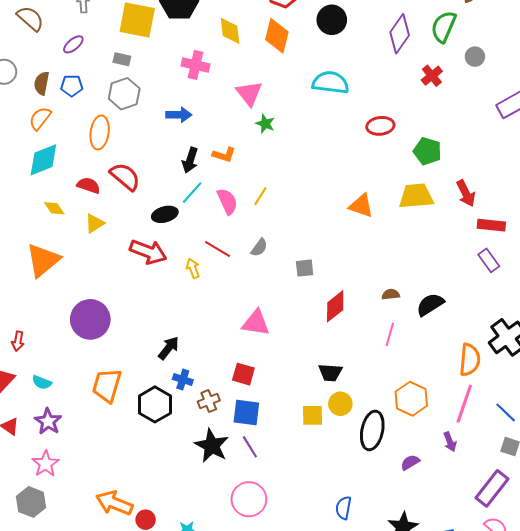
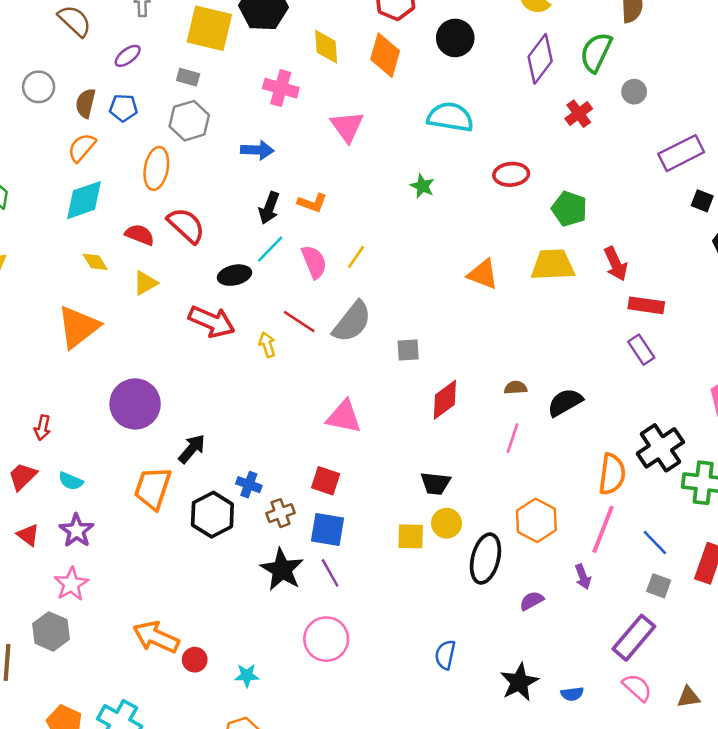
green star: (265, 124) -> (422, 186), moved
gray semicircle: (259, 248) -> (352, 322), size x1.8
black arrow: (169, 348) -> (192, 449), moved

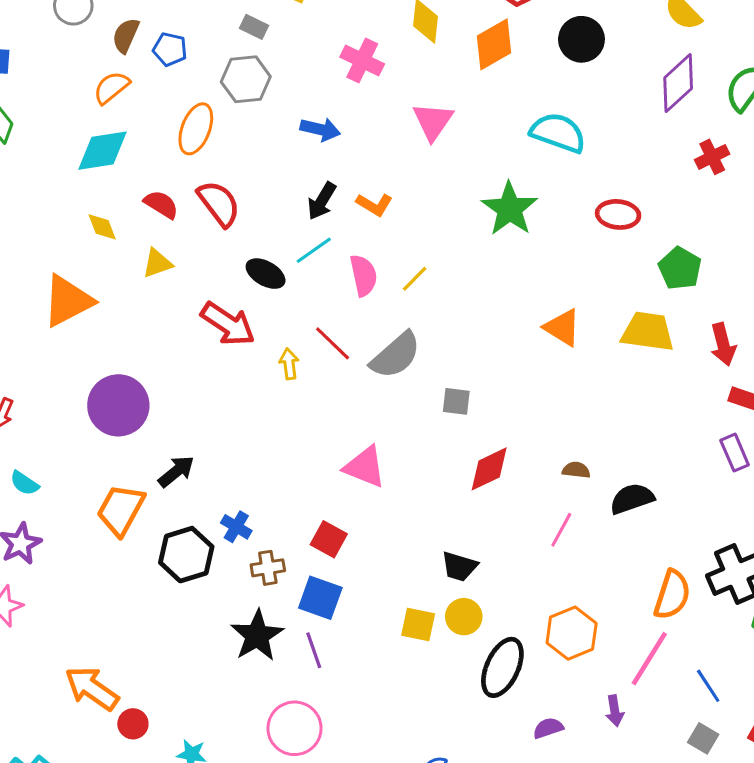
orange diamond: (385, 55) -> (494, 44), turned 33
green star: (422, 186) -> (510, 209), size x1.8
black ellipse: (235, 275) -> (266, 274), turned 32

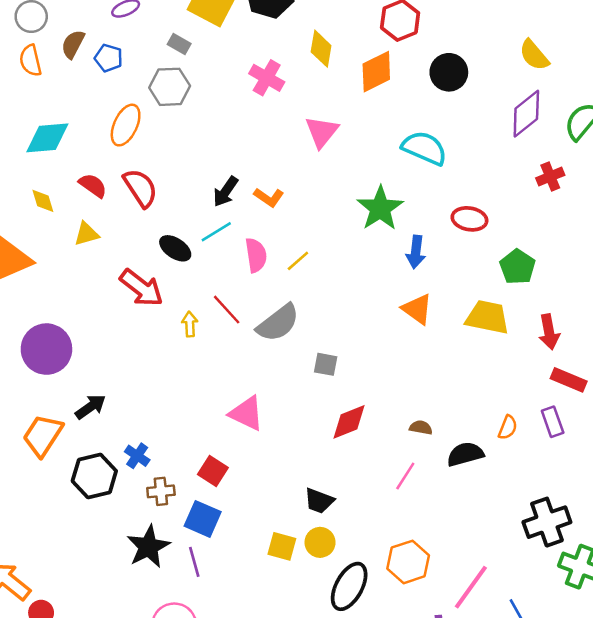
orange semicircle: (111, 87) -> (31, 61), moved, turned -68
blue arrow: (320, 129) -> (416, 252), moved, turned 80
orange semicircle: (672, 595) -> (508, 427), moved, size x0.6

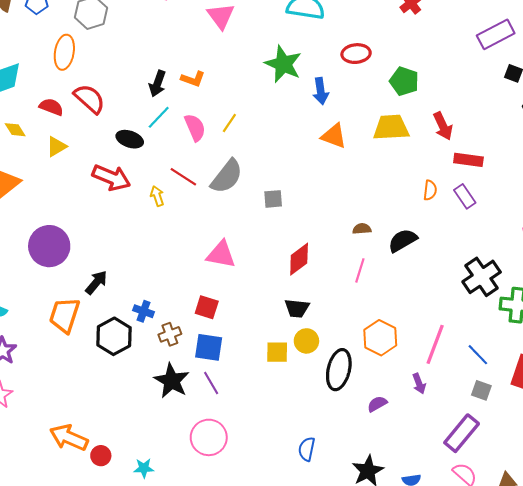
red diamond: (349, 422) -> (299, 259), moved
orange semicircle: (508, 427) -> (430, 190), moved

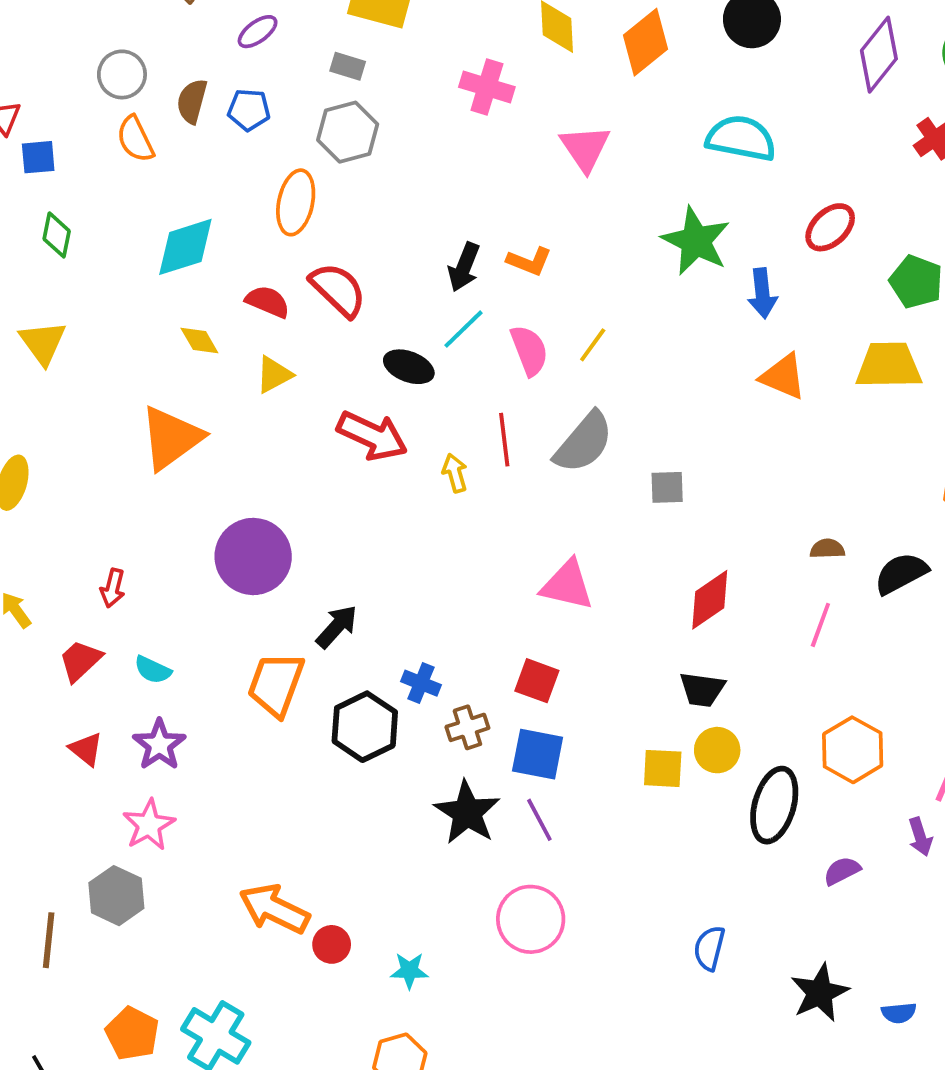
red ellipse: (356, 54) -> (830, 227), turned -40
red line: (183, 177) -> (504, 440), turned 48

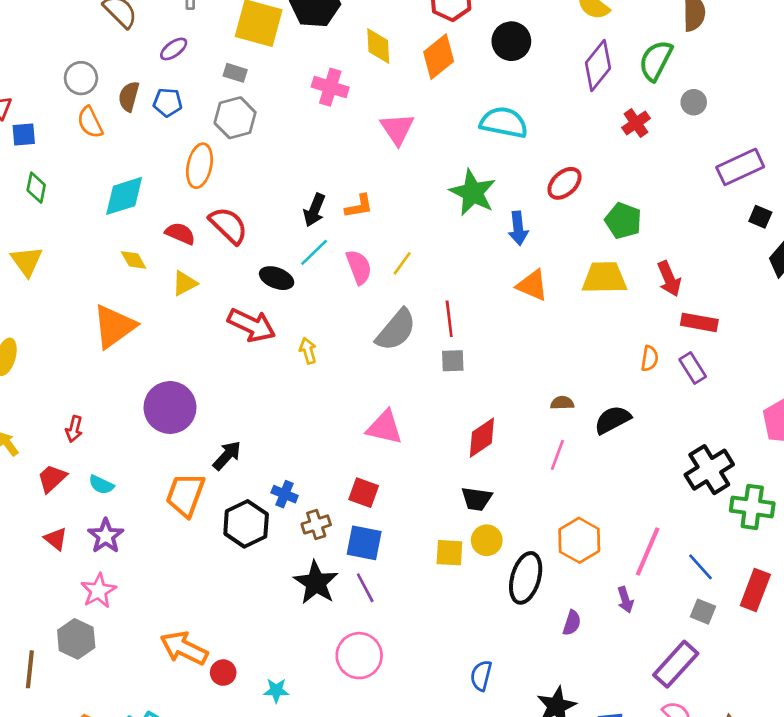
orange L-shape: (529, 261) -> (359, 206), turned -32
red line: (504, 440) -> (449, 319), moved
purple semicircle: (842, 871) -> (572, 623), turned 135

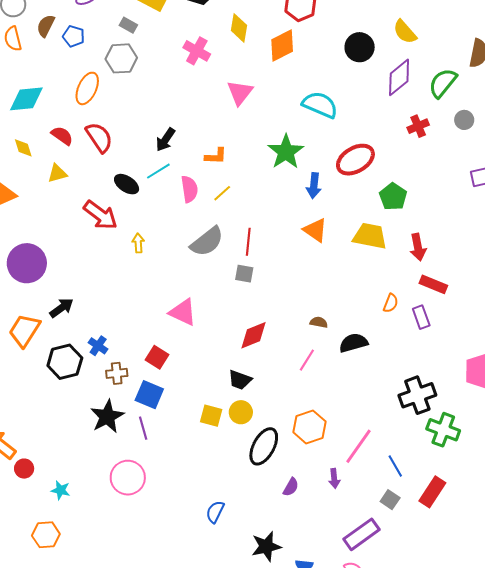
black circle: (511, 41) -> (360, 47), moved
red ellipse: (564, 183) -> (355, 160), size x1.4
orange L-shape: (359, 206) -> (216, 156), moved

